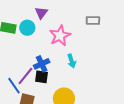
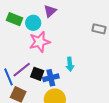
pink star: (60, 36) -> (40, 42), moved
blue cross: (42, 64) -> (51, 78), moved

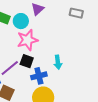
gray rectangle: (99, 29) -> (76, 13), moved
black square: (37, 74) -> (27, 61), moved

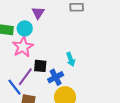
pink star: (27, 40) -> (23, 47), moved

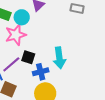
cyan arrow: (71, 59) -> (59, 58), size x1.5

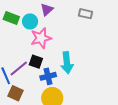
pink star: (16, 35) -> (41, 38), moved

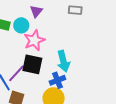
black square: (36, 62) -> (32, 64), size x1.5
blue cross: (48, 76) -> (57, 80), moved

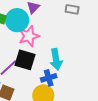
cyan circle: (21, 25) -> (17, 20), size x1.5

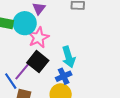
black square: (25, 60) -> (38, 62), turned 30

